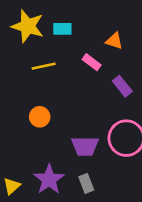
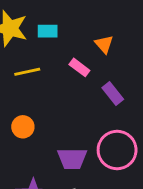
orange triangle: (114, 41) -> (104, 44), turned 30

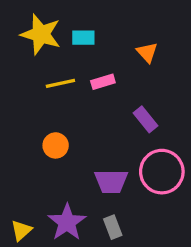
pink rectangle: (79, 67) -> (103, 82), moved, turned -54
purple rectangle: (113, 94) -> (145, 119), moved

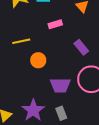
yellow line: (60, 83) -> (21, 41), moved
orange circle: (56, 145) -> (38, 60), moved

